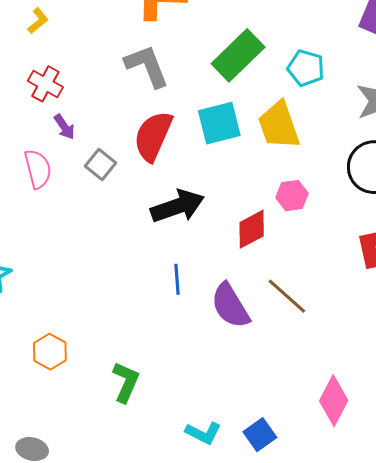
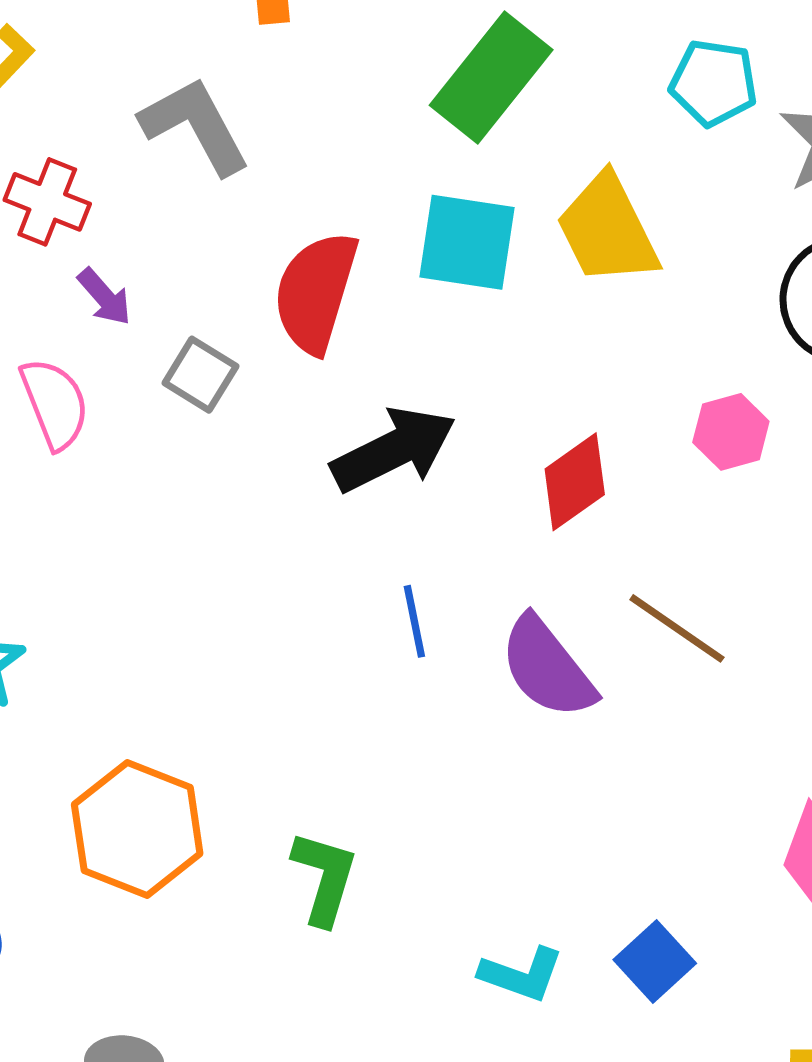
gray L-shape: (147, 66) -> (195, 126), moved
cyan pentagon: (306, 68) -> (714, 83), moved
cyan square: (219, 123) -> (467, 242), turned 30
pink hexagon: (292, 196) -> (731, 432), moved
orange hexagon: (50, 352) -> (137, 829), size x1.6

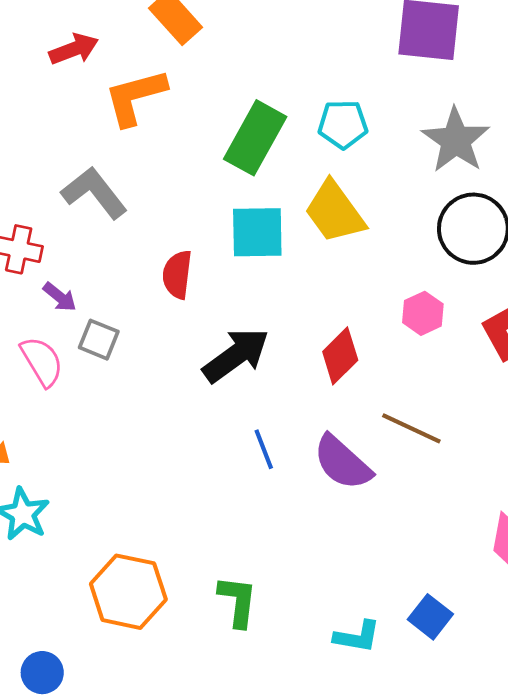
cyan pentagon: (714, 83) -> (343, 124), moved
red semicircle: (316, 292) -> (177, 274), size x0.7
gray square: (200, 375) -> (99, 340), moved

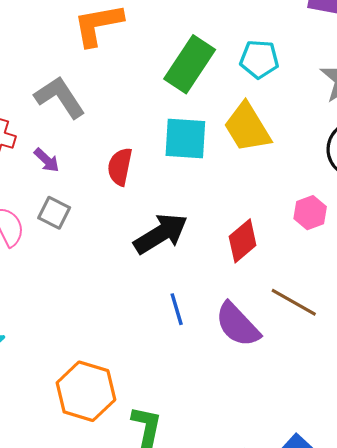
purple arrow: (60, 297) -> (47, 160), moved
orange hexagon: (128, 592) -> (86, 391), moved

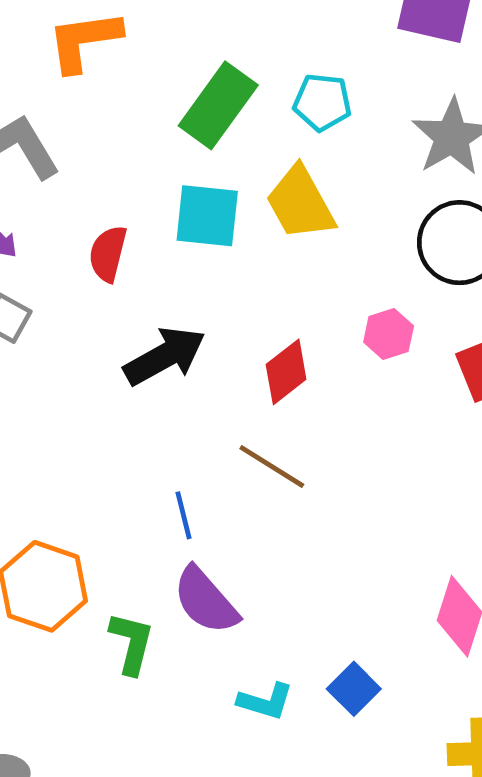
brown line: (294, 302) -> (272, 466), moved
blue line: (177, 309) -> (184, 515), moved
purple semicircle: (238, 325) -> (206, 601), moved

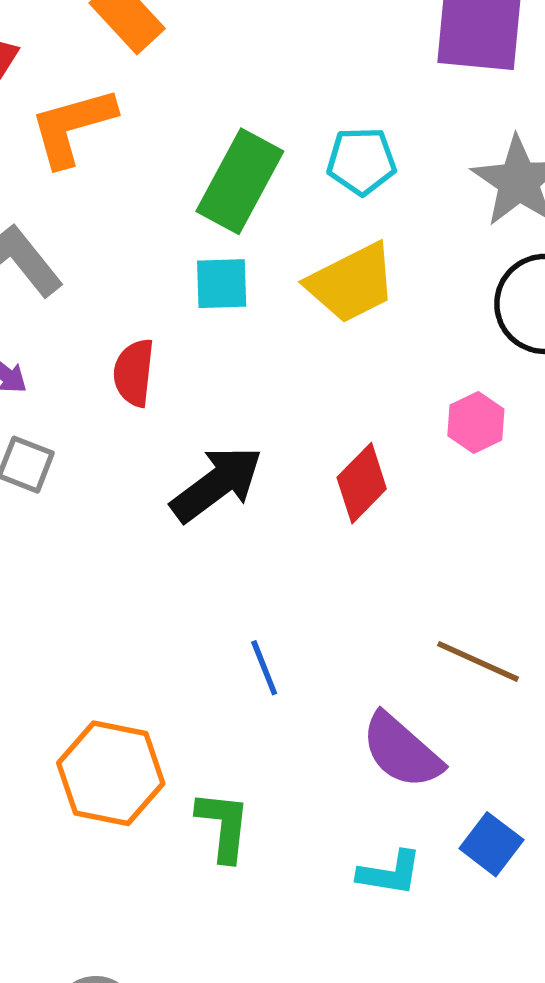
yellow trapezoid: (300, 203) -> (352, 283), turned -80
cyan square: (207, 216) -> (222, 284), moved, size x0.7
brown line: (272, 466) -> (478, 661), moved
purple semicircle: (206, 601) -> (402, 751), moved

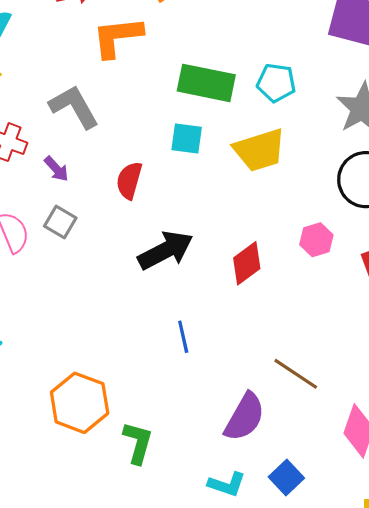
green rectangle: (240, 181) -> (206, 83), turned 64
blue line: (264, 668) -> (183, 337), moved
purple semicircle: (402, 751) -> (245, 417), turned -111

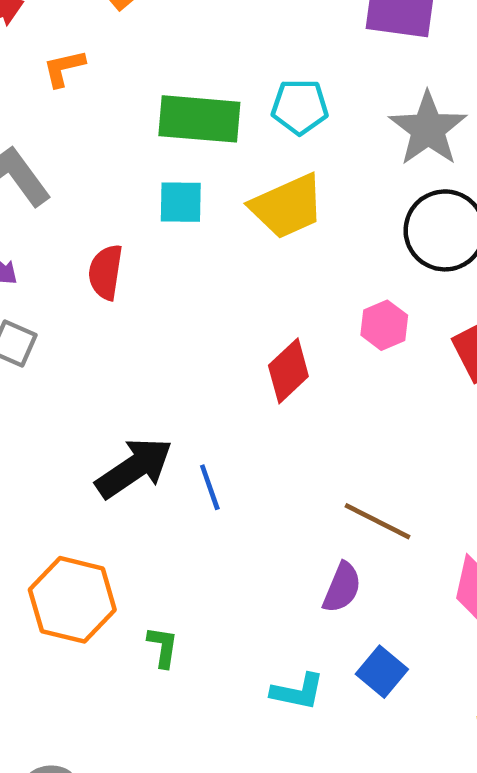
orange L-shape: (117, 37) -> (64, 68), size x0.6
black arrow: (165, 250) -> (134, 468), moved
purple semicircle: (245, 417) -> (342, 588), moved, size x0.7
green L-shape: (138, 443) -> (163, 647), size x0.7

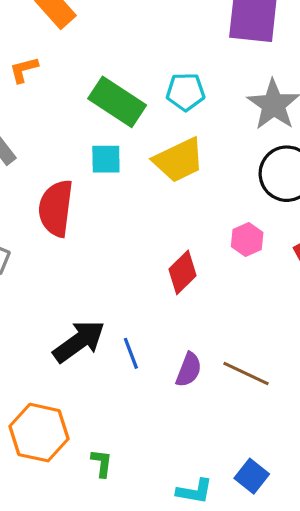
green rectangle: (199, 119) -> (117, 102), turned 30
red semicircle: (106, 272) -> (56, 208), size x1.5
purple semicircle: (342, 588) -> (189, 370), moved

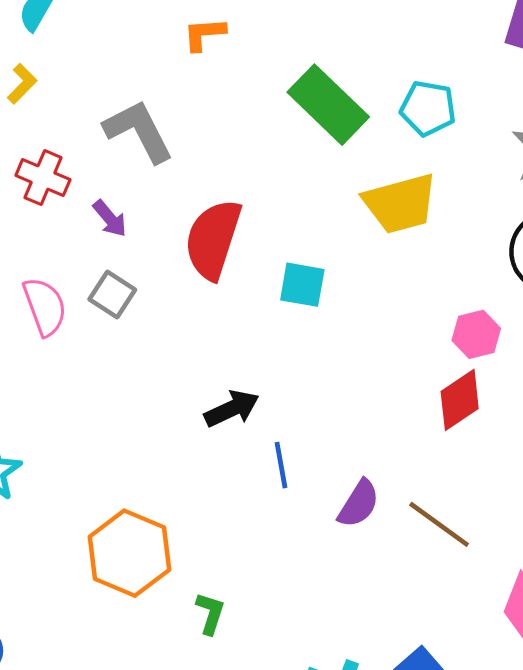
cyan square: (106, 159) -> (302, 285), moved
red diamond: (182, 272) -> (460, 400), moved
black arrow: (79, 341) -> (232, 409), moved, size x0.7

